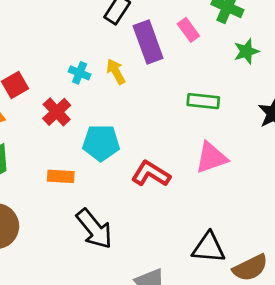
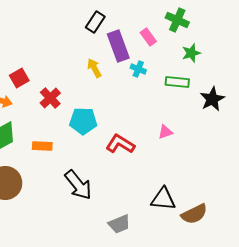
cyan cross: (80, 73) -> (138, 69), moved
green rectangle: (203, 101) -> (177, 82), moved
pink triangle: (211, 158) -> (165, 132), size x0.6
orange rectangle: (61, 176) -> (42, 146), moved

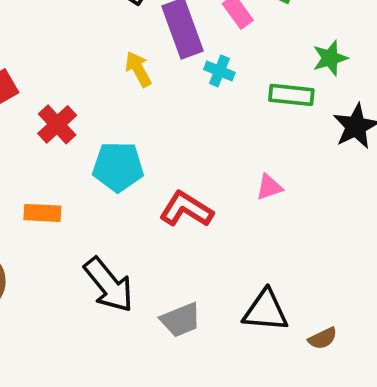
green star: (191, 53) -> (330, 58), moved
brown semicircle: (194, 214) -> (323, 338), size x0.6
gray trapezoid: (119, 224) -> (181, 320), moved

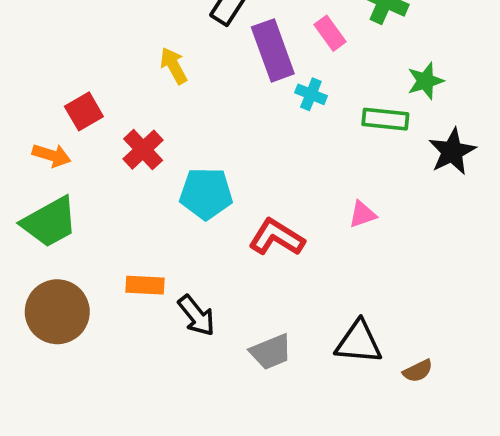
yellow arrow: (138, 69) -> (174, 66), moved
orange rectangle: (42, 213) -> (145, 285), moved
black arrow: (109, 285) -> (196, 316), size x0.7

